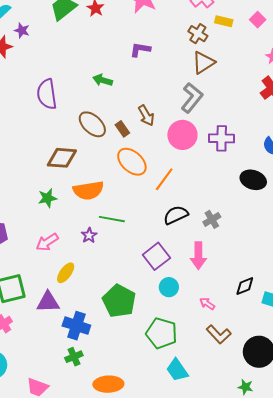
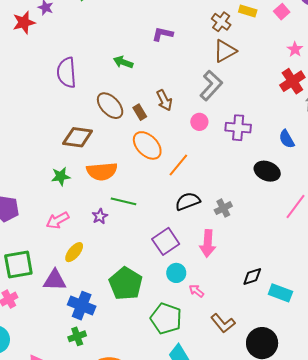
pink circle: (182, 135) -> (199, 122), size x0.6
pink arrow: (207, 304) -> (196, 291), moved

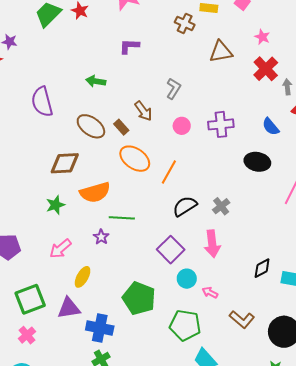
brown triangle: (225, 51) -> (221, 52), moved, turned 30
gray L-shape: (211, 85) -> (174, 89), moved, size x0.7

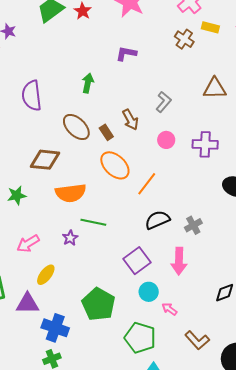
brown triangle: (221, 52) -> (215, 88), moved
green arrow: (96, 81) -> (88, 83), turned 84
green star: (55, 205) -> (17, 195), moved

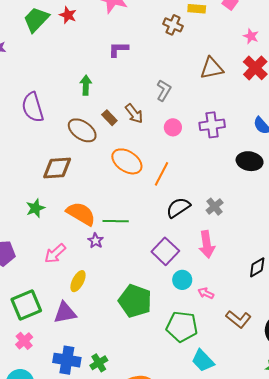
brown rectangle: (106, 132) -> (109, 118), moved
orange semicircle: (71, 193) -> (81, 214), moved, turned -132
blue cross: (55, 328) -> (67, 360), moved

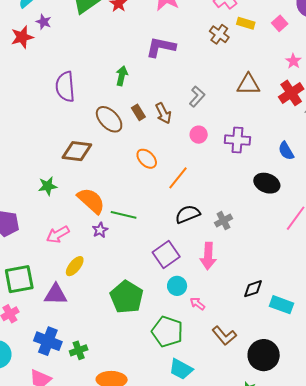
purple L-shape: (118, 49) -> (161, 47), size x1.4
orange ellipse: (127, 161) -> (147, 159), size x0.7
cyan trapezoid: (203, 361) -> (181, 369), turned -30

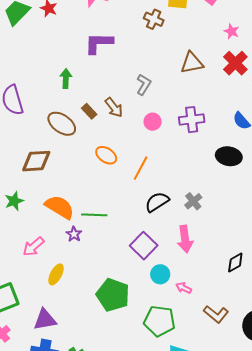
purple triangle: (56, 294) -> (45, 320), moved

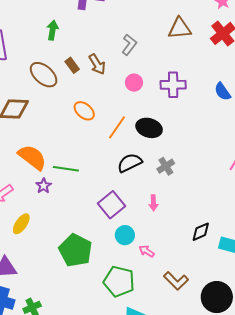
black ellipse: (229, 156) -> (149, 128), moved
pink arrow: (185, 239) -> (153, 203), size x0.6

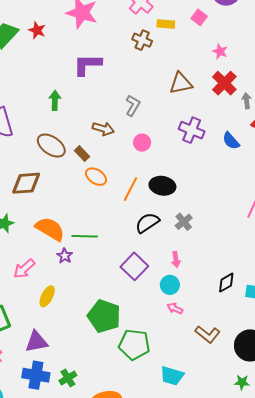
brown arrow: (97, 64) -> (103, 129), turned -35
brown rectangle: (72, 65) -> (82, 154), moved
purple cross: (173, 85) -> (192, 130), moved, turned 30
cyan circle: (125, 235) -> (170, 285), moved
green pentagon: (119, 281) -> (134, 345), moved

